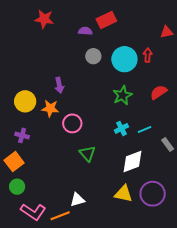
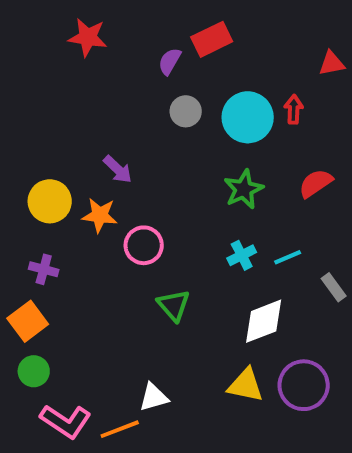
purple semicircle: (85, 31) -> (170, 61), turned -64
purple arrow: (59, 85) -> (118, 169), turned -35

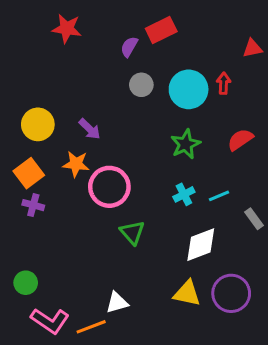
yellow circle: (50, 201) -> (38, 124), moved
pink circle: (144, 245) -> (109, 187), size x1.4
orange square: (28, 321) -> (29, 173), moved

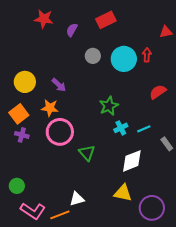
purple semicircle: (129, 47) -> (72, 30), moved
green star: (185, 144) -> (109, 106), moved
pink circle: (109, 187) -> (60, 132), moved
purple circle: (231, 293) -> (152, 208), moved

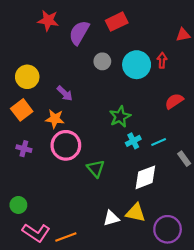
purple semicircle: (72, 30) -> (79, 33), size x1.6
yellow circle: (25, 82) -> (27, 77), moved
orange square: (19, 114) -> (22, 110), moved
white triangle: (77, 199) -> (111, 218), moved

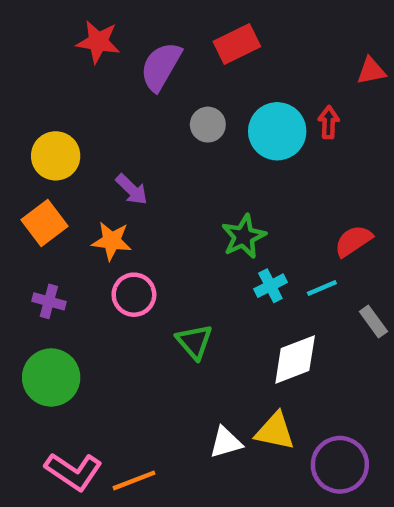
red semicircle: (174, 101) -> (353, 241), moved
pink circle: (66, 145) -> (134, 295), size x0.7
green circle: (18, 205) -> (51, 377), moved, size x1.6

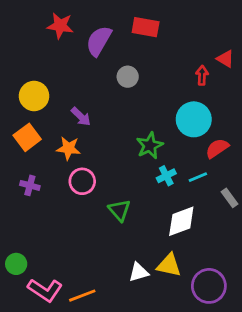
red rectangle: (237, 44) -> (146, 27), turned 36
red triangle: (371, 71) -> (225, 59), moved, turned 42
cyan circle: (277, 131) -> (194, 119), moved
green circle: (51, 377) -> (16, 264), moved, size x0.6

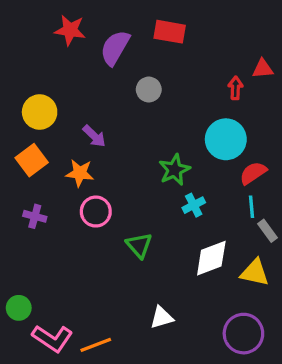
red triangle: (225, 59) -> (263, 69), turned -36
cyan line: (198, 177) -> (251, 207), moved, turned -72
yellow triangle: (169, 265) -> (255, 273), moved

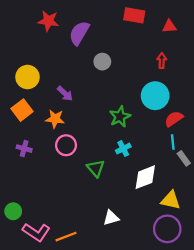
red rectangle: (170, 32) -> (134, 15), moved
red triangle: (263, 69) -> (169, 26), moved
cyan cross: (194, 205) -> (123, 149), moved
yellow triangle: (255, 273) -> (171, 200), moved

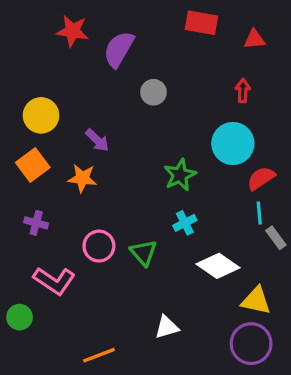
pink circle: (66, 145) -> (99, 246), moved
white diamond: (145, 177) -> (218, 266), turned 56
pink L-shape: (36, 232) -> (54, 281), moved

